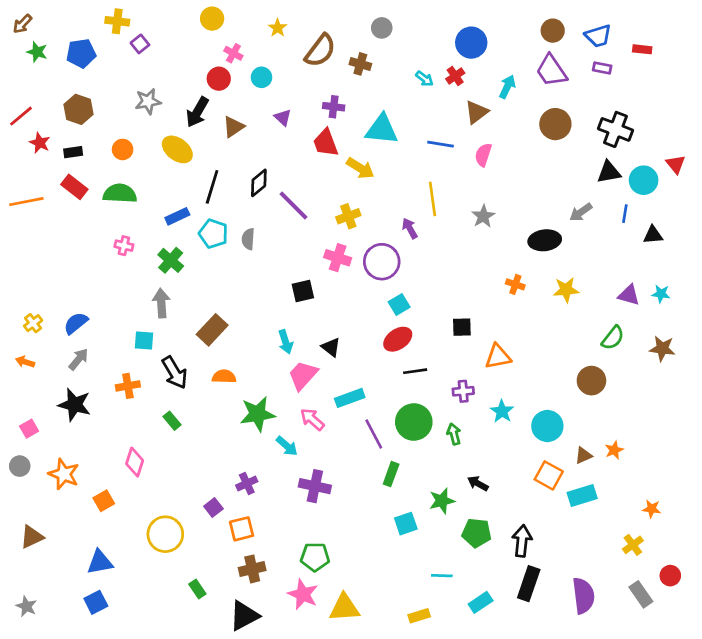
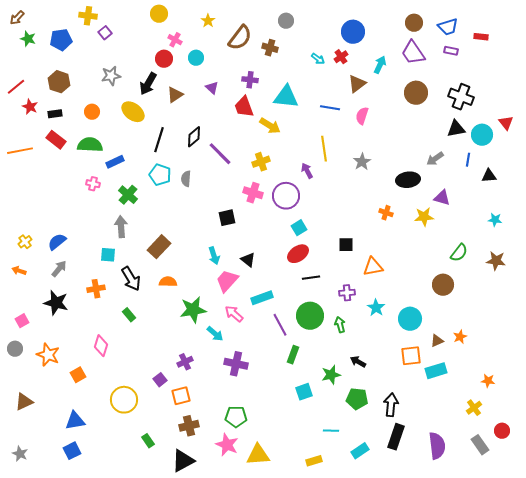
blue rectangle: (177, 216) -> (115, 162), moved
purple triangle: (629, 295) -> (442, 198), moved
orange square: (549, 475) -> (411, 356), turned -35

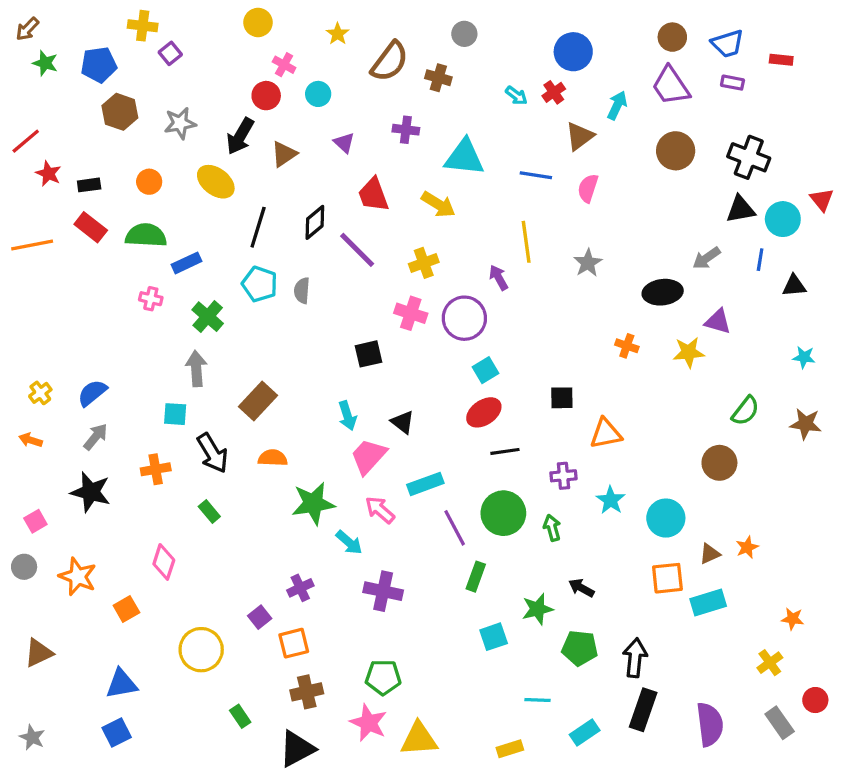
brown hexagon: (59, 82) -> (120, 112), moved
red trapezoid: (244, 107) -> (373, 195), moved

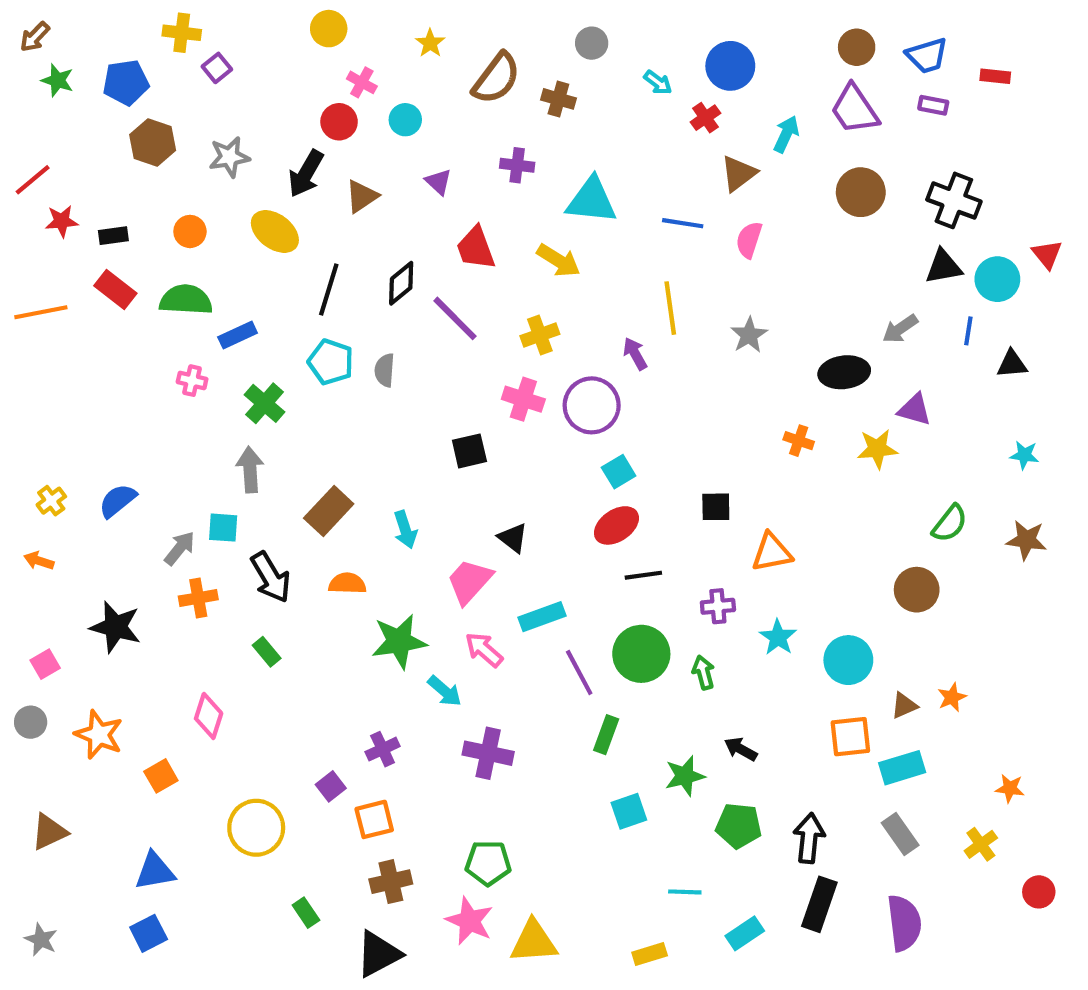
cyan arrow: (516, 96) -> (658, 82), moved
red star: (48, 174) -> (62, 221), turned -30
cyan arrow: (347, 416) -> (405, 530), moved
gray arrow: (96, 437) -> (180, 548), moved
gray rectangle: (780, 723) -> (900, 834), moved

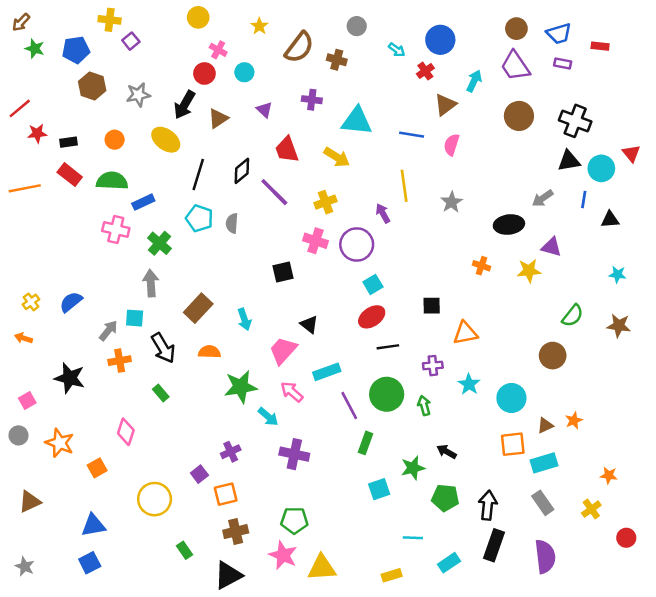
pink cross: (192, 381) -> (116, 230), size x1.5

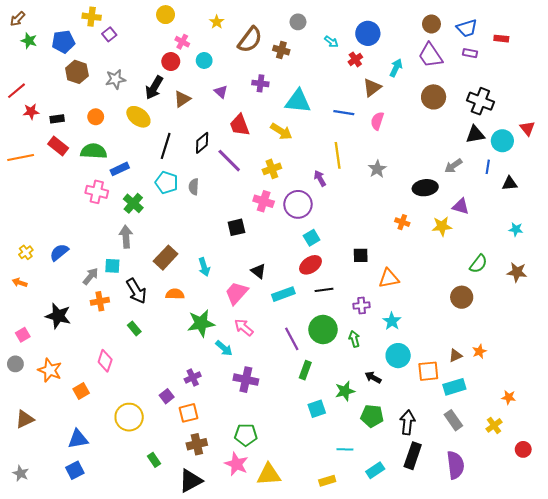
cyan rectangle: (327, 372) -> (283, 294), moved
cyan circle: (511, 398) -> (398, 356), moved

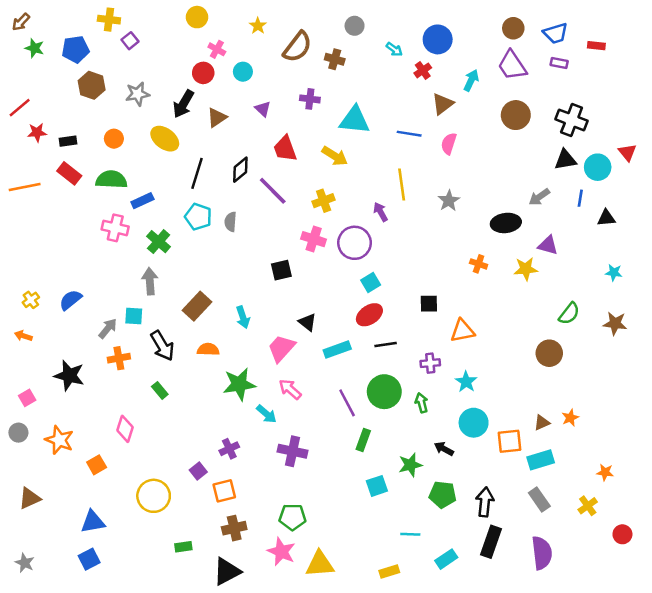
green rectangle: (154, 460) -> (183, 547), turned -64

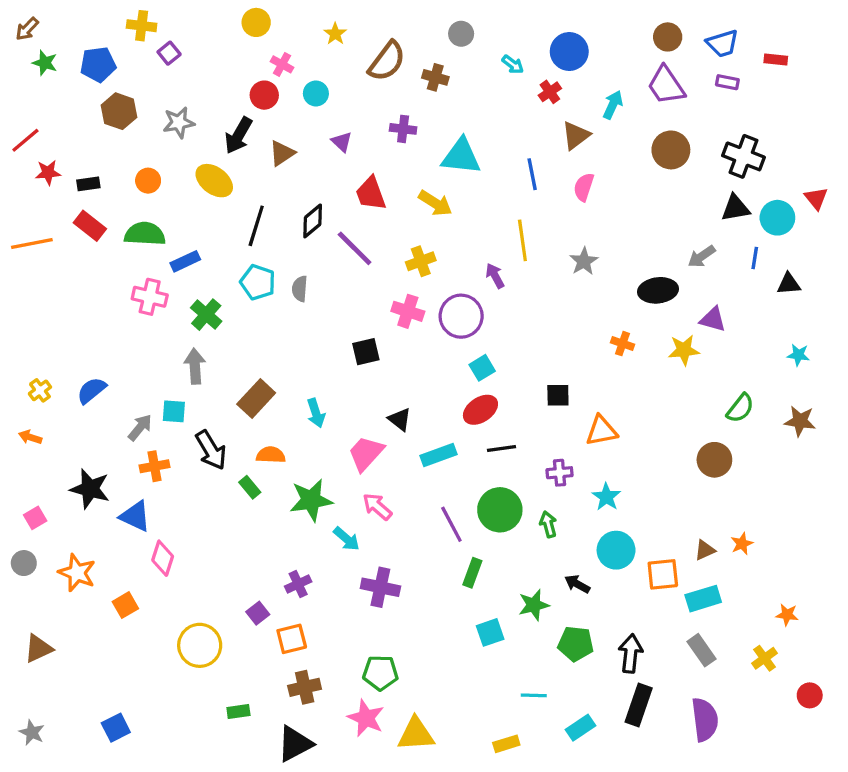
blue line: (409, 134) -> (532, 174), turned 70
green rectangle: (160, 390) -> (250, 487), moved
blue triangle: (93, 522) -> (135, 516), moved, turned 35

